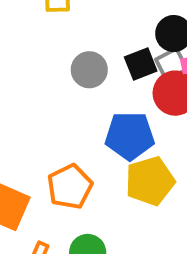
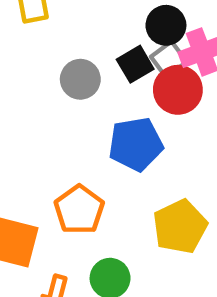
yellow pentagon: (150, 181) -> (180, 227), moved

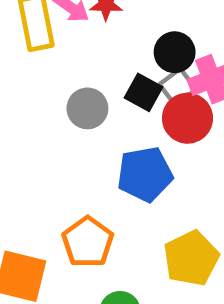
black square: (135, 64) -> (143, 92), turned -30

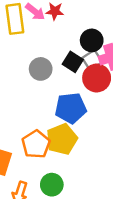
yellow pentagon: (191, 258) -> (62, 139), moved

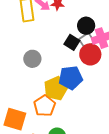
gray circle: (41, 69) -> (32, 59), moved
yellow pentagon: (62, 139) -> (56, 88), moved

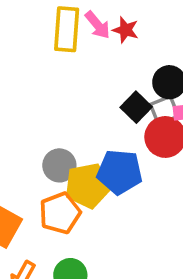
gray circle: (32, 59) -> (59, 165), moved

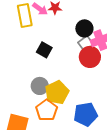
black square: (136, 107) -> (44, 50), moved
blue pentagon: (120, 172) -> (86, 114), moved

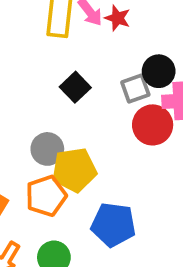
gray square: (86, 43) -> (135, 89), moved

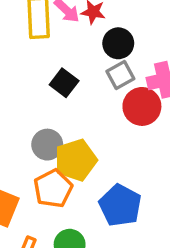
black circle: (159, 71) -> (118, 43), moved
blue pentagon: (113, 225) -> (120, 205), turned 30

